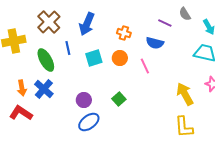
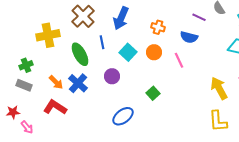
cyan square: (94, 58) -> (128, 52), turned -30
orange arrow: (22, 88) -> (56, 82), turned -35
purple circle: (84, 100) -> (112, 76), moved

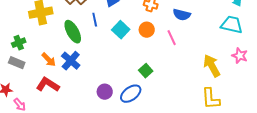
purple circle: (112, 76) -> (105, 92), moved
blue ellipse: (123, 116) -> (131, 94), moved

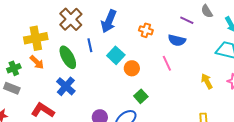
orange circle: (147, 30) -> (132, 68), moved
orange arrow: (49, 60) -> (37, 62), moved
yellow arrow: (212, 66) -> (207, 81), moved, size x0.7

